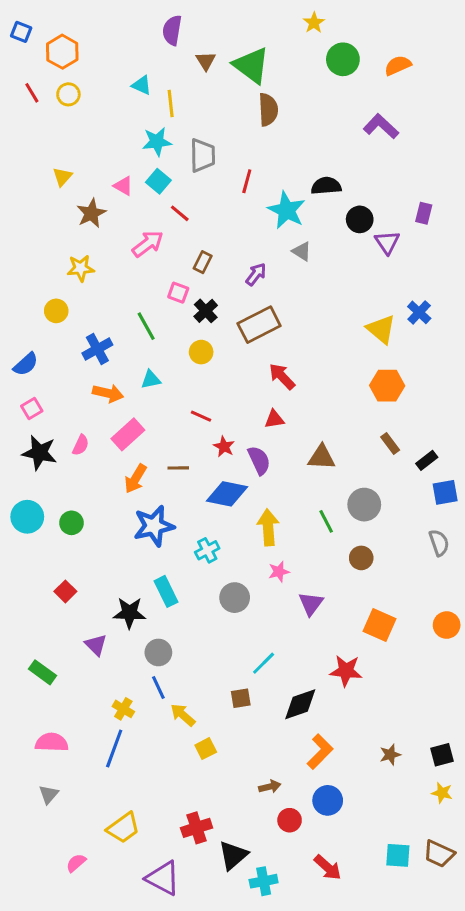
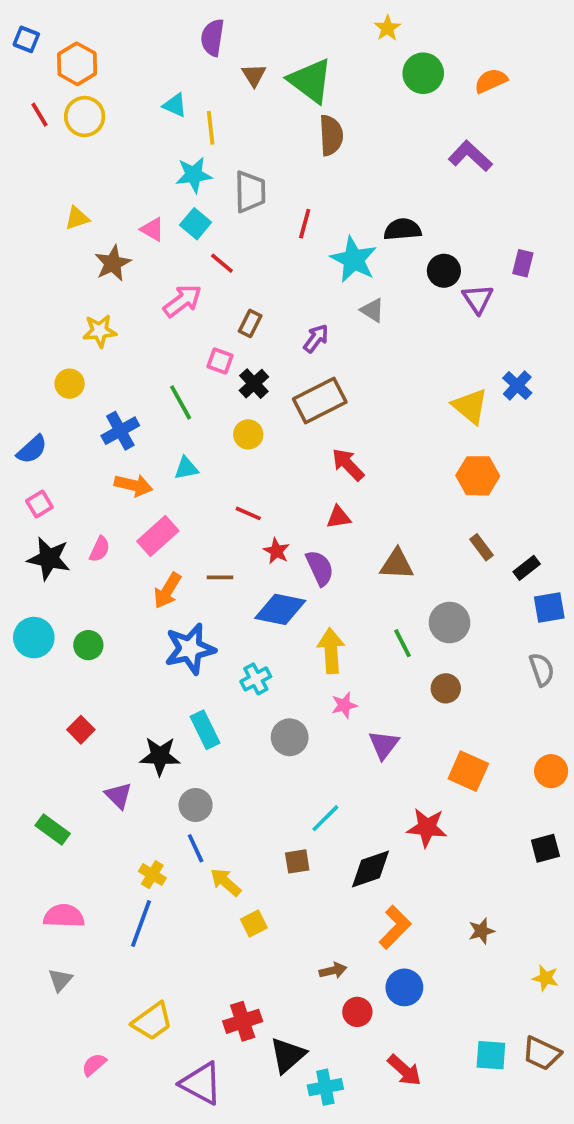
yellow circle: (68, 94) -> (85, 116), size x1.4
yellow triangle: (62, 177) -> (77, 218), turned 30
black square: (442, 755) -> (545, 848), moved

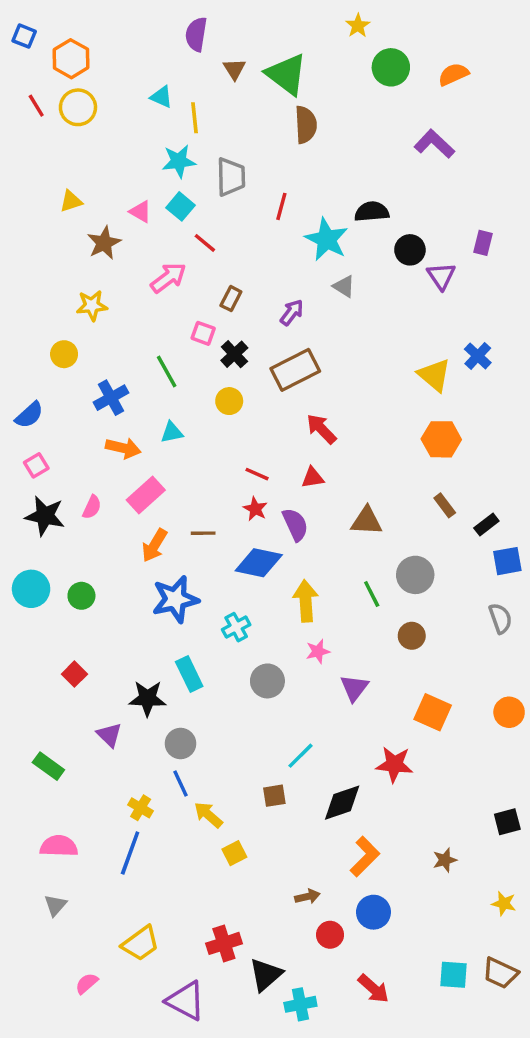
red line: (248, 513) -> (257, 474), moved
black square: (545, 848) -> (507, 822), moved

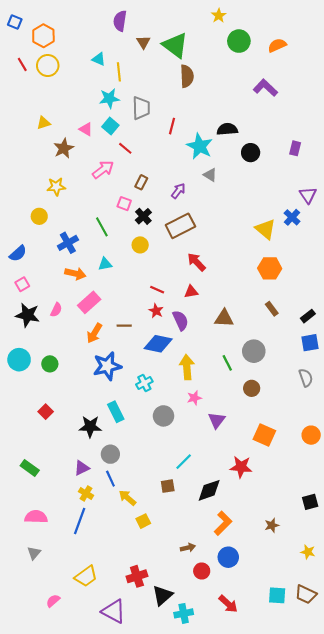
purple triangle: (441, 276) -> (308, 195), moved
black rectangle: (486, 525) -> (308, 316), moved
purple triangle: (109, 735) -> (82, 468), moved, turned 49

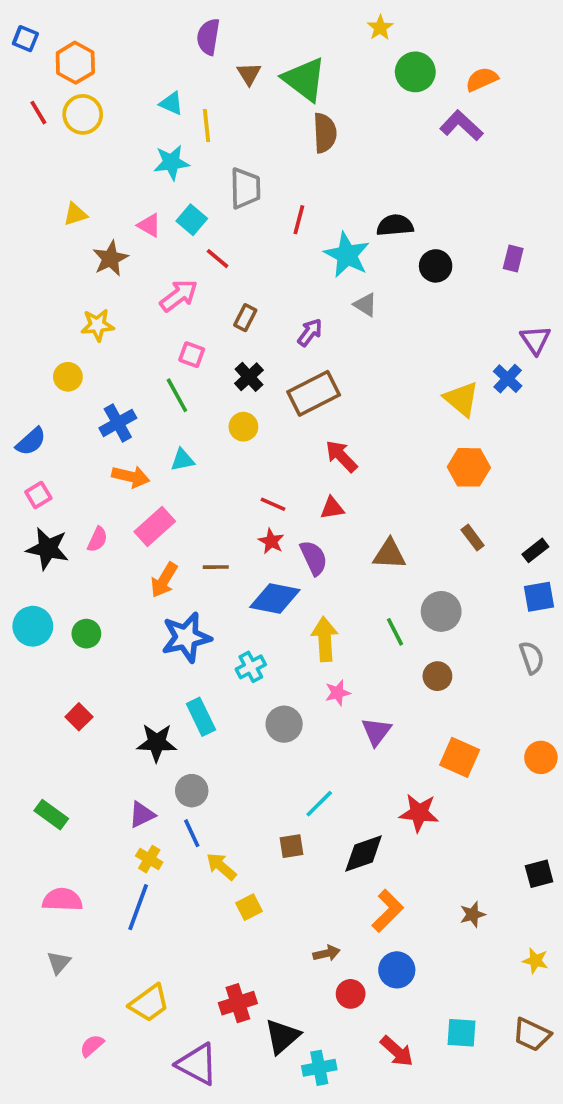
purple L-shape: (265, 88) -> (461, 125), moved
cyan star: (109, 98) -> (171, 162), moved
pink square: (124, 204) -> (192, 355), moved
cyan square: (277, 595) -> (461, 1033), moved

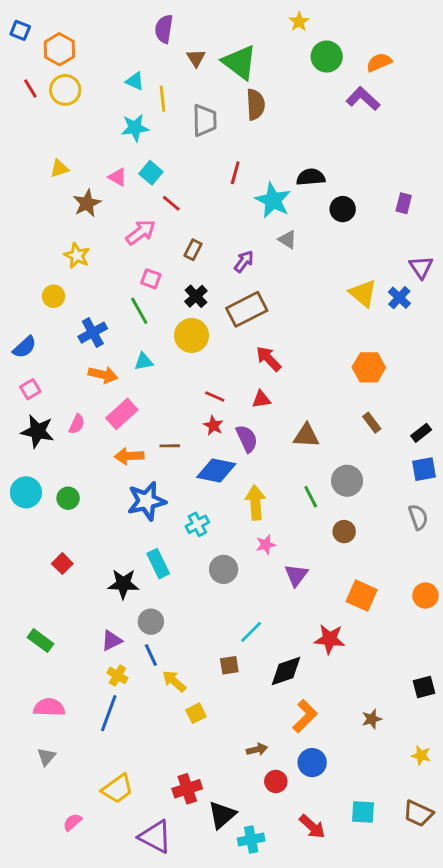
gray trapezoid: (245, 188) -> (205, 120), moved
yellow star: (97, 325) -> (77, 256), turned 30
yellow triangle: (461, 399) -> (363, 293), moved
yellow circle: (243, 427) -> (192, 335), size x1.5
orange arrow: (164, 580) -> (129, 456), turned 56

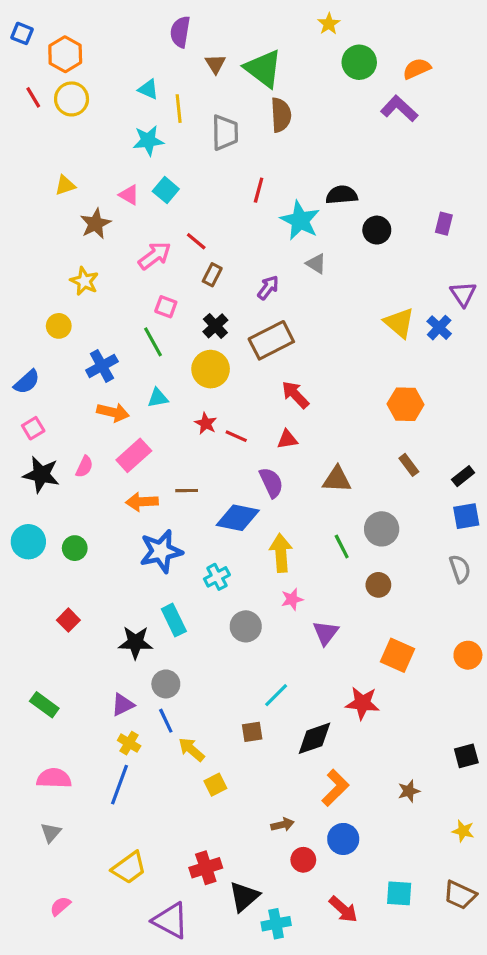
red line: (171, 203) -> (196, 241), moved
red star: (213, 426) -> (206, 423), moved
pink semicircle: (72, 822) -> (60, 906), moved

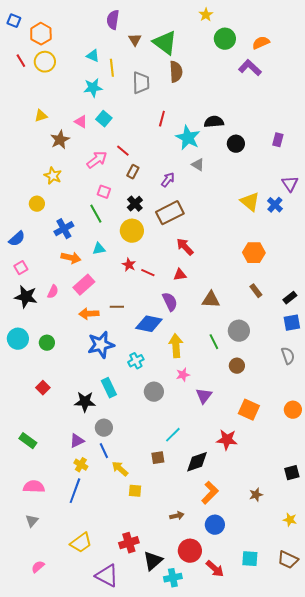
yellow square: (215, 785) -> (135, 491), turned 32
red circle: (303, 860) -> (190, 551), moved, size x1.5

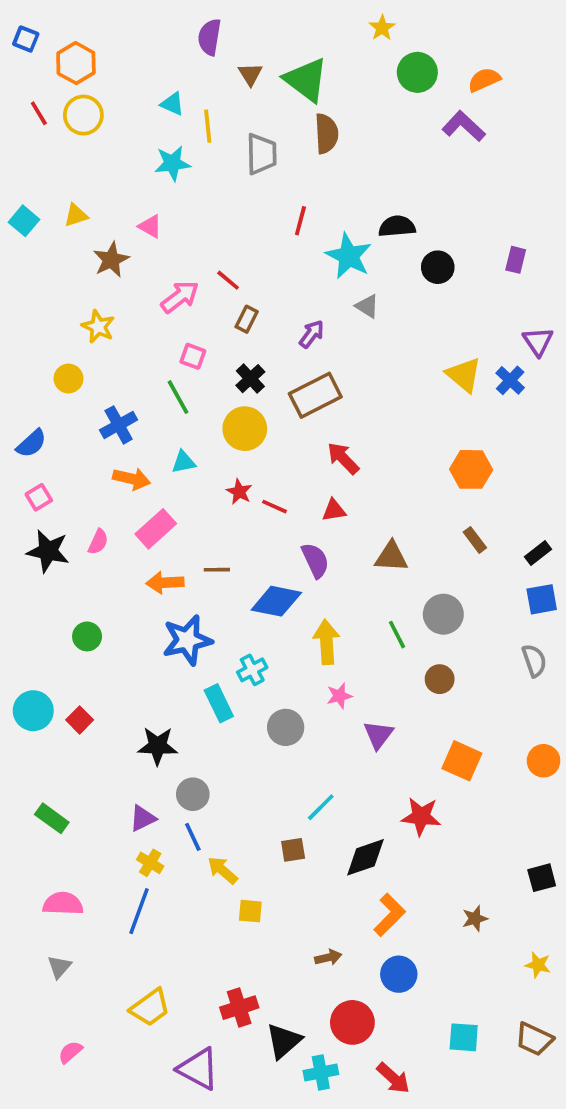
cyan square: (104, 119) -> (24, 221), moved
cyan circle: (18, 339) -> (33, 711), moved
cyan rectangle: (109, 388) -> (219, 703), moved
red arrow: (215, 569) -> (393, 1078), moved

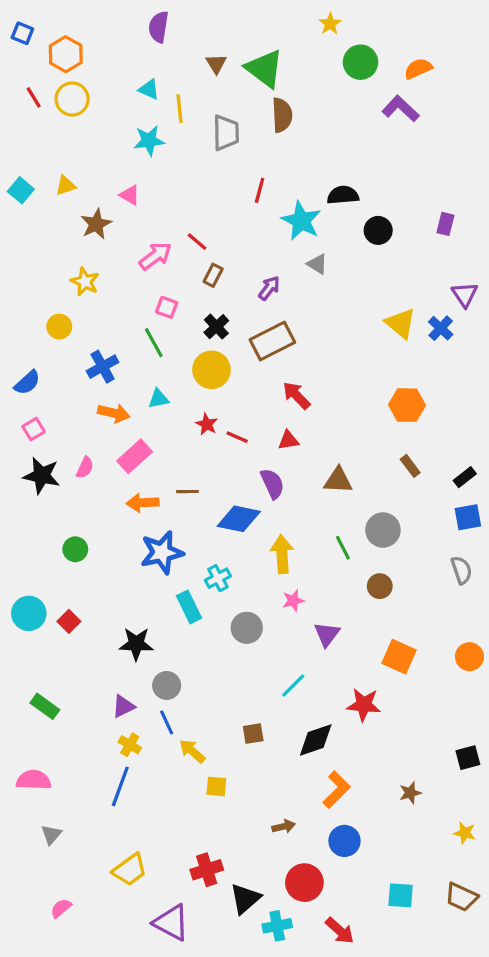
purple semicircle: (210, 37) -> (159, 27), moved
cyan line: (321, 807) -> (293, 685), moved
pink semicircle: (63, 904) -> (34, 780), moved

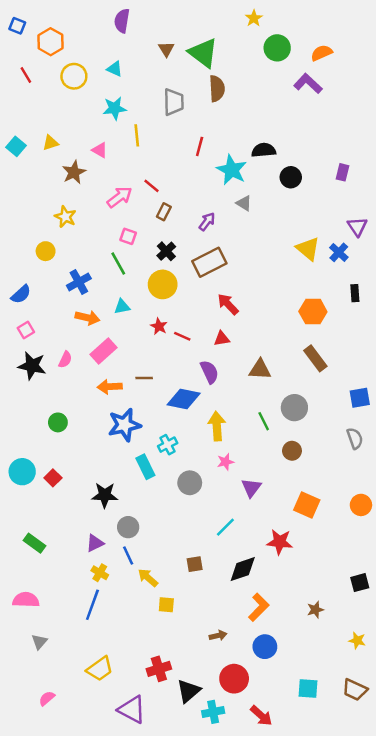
yellow circle: (72, 99) -> (74, 76), moved
yellow line: (179, 109) -> (137, 135), moved
brown rectangle: (410, 466) -> (315, 358), size x1.5
black rectangle: (465, 477) -> (355, 293), moved, turned -56

